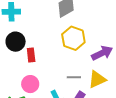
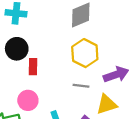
gray line: (74, 77) -> (81, 86), moved

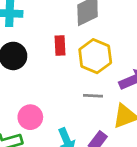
red rectangle: (33, 67) -> (60, 46), moved

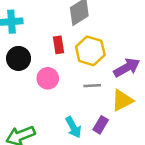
pink circle: (30, 117) -> (48, 78), moved

